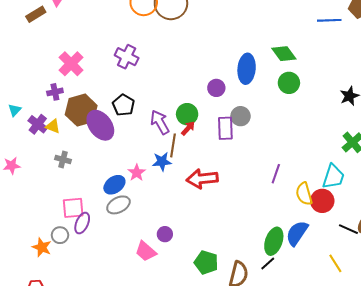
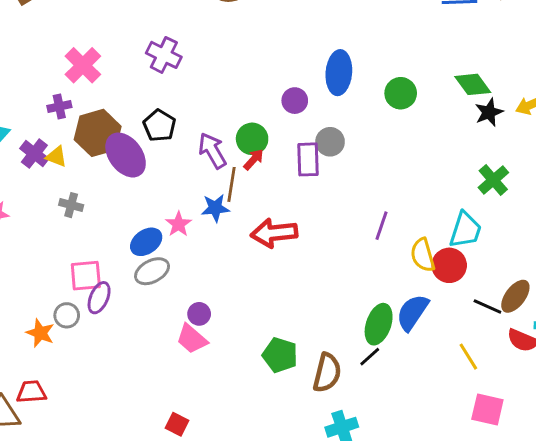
green diamond: (284, 54) -> (473, 84), moved
purple circle: (165, 234) -> (199, 314), moved

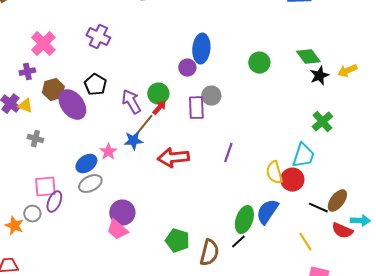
blue ellipse: (339, 73) -> (201, 49), moved
brown hexagon: (98, 133) -> (53, 90), size x0.7
brown line: (231, 184) -> (144, 125), turned 30
purple line: (382, 226) -> (228, 153), moved
purple circle: (199, 314) -> (122, 213), size x1.6

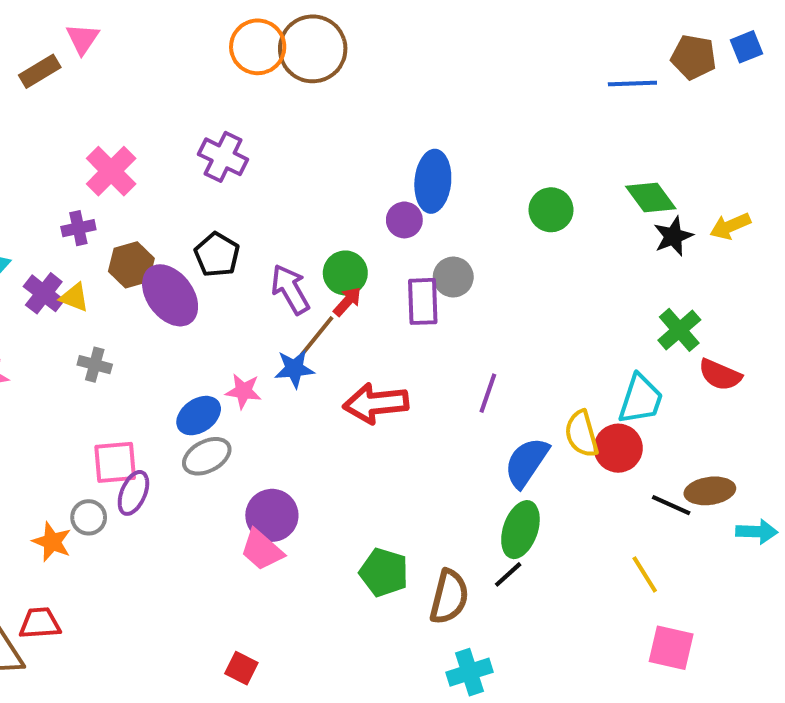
pink star: (108, 152) -> (243, 391), turned -30
brown ellipse: (337, 201) -> (710, 491), turned 45
blue semicircle: (267, 212) -> (527, 462), moved
red semicircle: (342, 231) -> (720, 375), moved

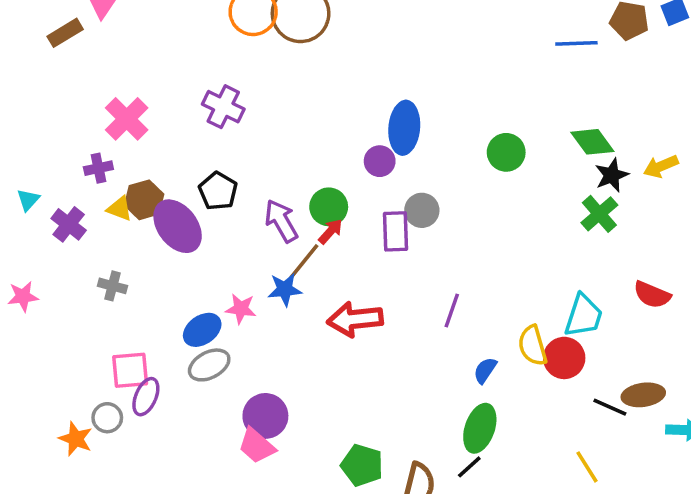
yellow triangle: (74, 297) -> (120, 209), moved
green cross: (679, 330) -> (599, 214), moved
blue semicircle: (527, 462) -> (485, 370), size x0.6

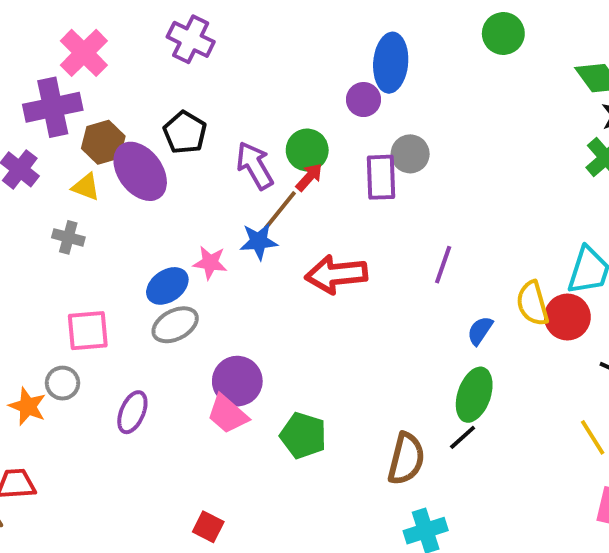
green circle: (506, 152) -> (503, 33), moved
purple cross: (98, 168) -> (53, 107), size x1.8
yellow triangle: (120, 209) -> (86, 187), moved
purple ellipse: (146, 397) -> (132, 412), moved
green pentagon: (362, 465) -> (303, 435), moved

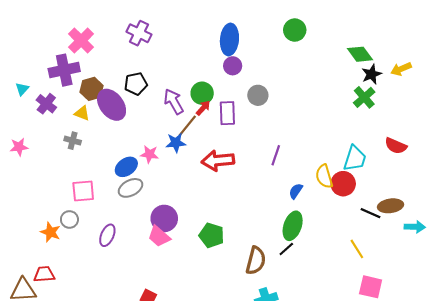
green circle: (503, 33) -> (295, 30), moved
blue ellipse: (391, 63) -> (229, 39), moved
black pentagon: (185, 133) -> (136, 84), turned 30
purple rectangle: (381, 177) -> (227, 113), moved
green pentagon: (303, 435) -> (212, 235), moved

